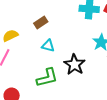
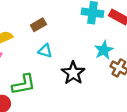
green L-shape: (47, 78) -> (24, 84), moved

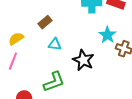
green L-shape: (24, 84) -> (54, 82), moved

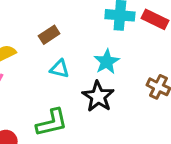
cyan star: (107, 35) -> (107, 62), moved

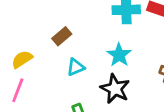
cyan triangle: (60, 69) -> (76, 67), turned -30

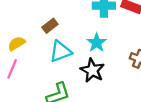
cyan triangle: (76, 67) -> (60, 51), size x1.5

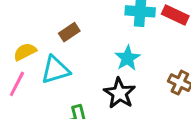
cyan triangle: (60, 51) -> (55, 70), moved

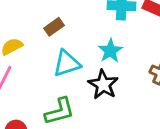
cyan triangle: (55, 70) -> (67, 63), moved

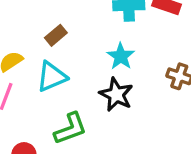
cyan triangle: (67, 63) -> (52, 77), moved

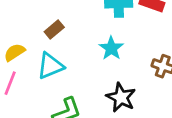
black star: (116, 95) -> (121, 97), moved

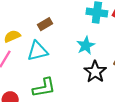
black star: (121, 97) -> (95, 72), moved

